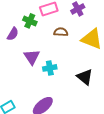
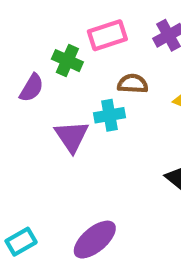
cyan cross: (50, 68) -> (110, 115), moved

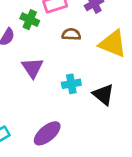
cyan cross: (110, 115) -> (71, 84), moved

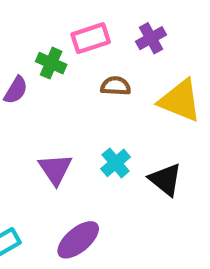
purple triangle: (32, 68) -> (55, 169), moved
cyan cross: (71, 84) -> (116, 163), turned -30

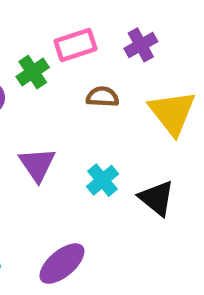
green cross: (51, 63) -> (33, 72), turned 32
yellow triangle: (180, 101) -> (172, 113), turned 30
purple triangle: (55, 169) -> (37, 164), moved

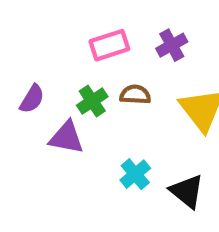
green cross: (33, 72) -> (92, 101), moved
purple triangle: (37, 164) -> (66, 138), moved, turned -45

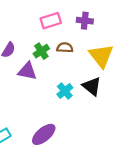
purple cross: (172, 45) -> (85, 21), turned 35
black triangle: (187, 191) -> (92, 86), moved

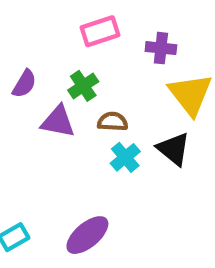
purple cross: (85, 21) -> (161, 48), moved
brown semicircle: (65, 48) -> (113, 122), moved

